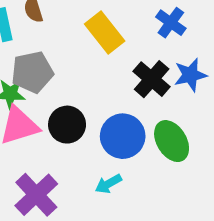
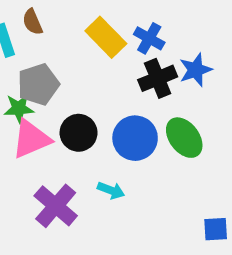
blue cross: (171, 23) -> (149, 38), moved
black cross: (152, 79) -> (158, 78), turned 33
cyan arrow: (108, 184) -> (111, 190), moved, turned -124

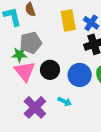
yellow rectangle: (106, 37) -> (68, 20), turned 30
pink triangle: (31, 139) -> (25, 71), turned -50

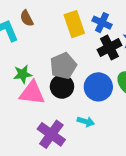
gray pentagon: (31, 43) -> (63, 66), moved
pink triangle: (25, 71) -> (32, 93), turned -35

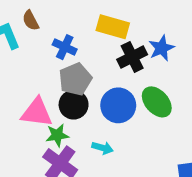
blue cross: (102, 23) -> (65, 47), moved
yellow rectangle: (74, 24) -> (113, 27), moved, turned -55
green star: (23, 74) -> (57, 135), moved

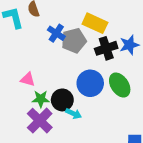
gray pentagon: (75, 79) -> (74, 41), moved
black circle: (74, 105) -> (62, 100), moved
pink triangle: (37, 112) -> (28, 79), size x0.6

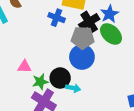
blue cross: (56, 33) -> (57, 18), moved
gray pentagon: (74, 41) -> (83, 38), moved, turned 30
green ellipse: (120, 85) -> (111, 34), moved

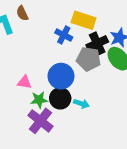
blue circle: (82, 57) -> (61, 76), moved
cyan arrow: (73, 88) -> (81, 104), moved

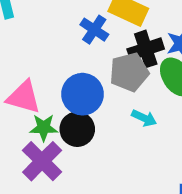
gray pentagon: (89, 59) -> (129, 72), turned -30
pink triangle: (24, 82) -> (24, 97), size x1.5
cyan arrow: (81, 104) -> (144, 118), moved

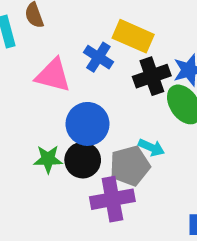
gray pentagon: (129, 72) -> (130, 166), moved
pink triangle: (24, 97) -> (53, 75), moved
purple cross: (42, 161) -> (112, 199), moved, turned 36

